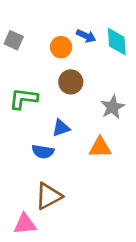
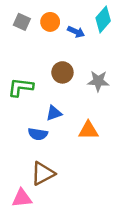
gray square: (14, 40) -> (22, 22), moved
cyan diamond: (117, 42) -> (103, 19), moved, turned 45
orange circle: (61, 47) -> (50, 22), moved
gray star: (113, 107) -> (98, 81), moved, turned 30

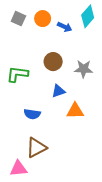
blue triangle: (54, 113) -> (58, 91), moved

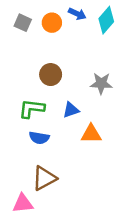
blue arrow: (65, 27) -> (77, 14), moved
brown circle: (53, 62) -> (51, 75), moved
green L-shape: (17, 74) -> (32, 109), moved

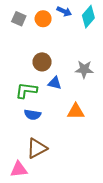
blue triangle: (71, 110) -> (55, 83), moved, turned 32

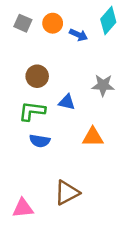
blue arrow: (64, 11) -> (79, 35), moved
brown circle: (42, 62) -> (37, 76), moved
brown triangle: (37, 148) -> (67, 193), moved

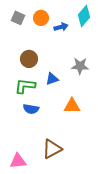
blue arrow: (79, 35) -> (61, 27), turned -40
blue triangle: (67, 102) -> (52, 79), turned -32

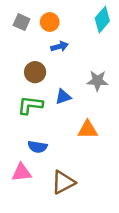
blue arrow: (61, 27) -> (60, 46), moved
blue semicircle: (31, 109) -> (37, 147), moved
pink triangle: (18, 161) -> (22, 173), moved

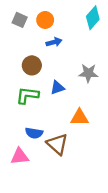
brown triangle: (63, 182) -> (57, 144), moved, turned -50

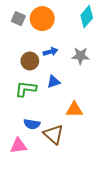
orange circle: (45, 20) -> (42, 19), size x1.5
blue arrow: (54, 42) -> (50, 52), moved
gray star: (88, 73) -> (80, 56), moved

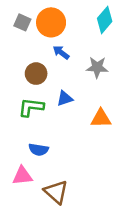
blue arrow: (50, 52) -> (61, 52), moved, turned -128
orange triangle: (74, 110) -> (101, 118), moved
brown triangle: (54, 134) -> (56, 192), moved

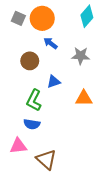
green L-shape: (31, 107) -> (34, 100), moved, turned -70

